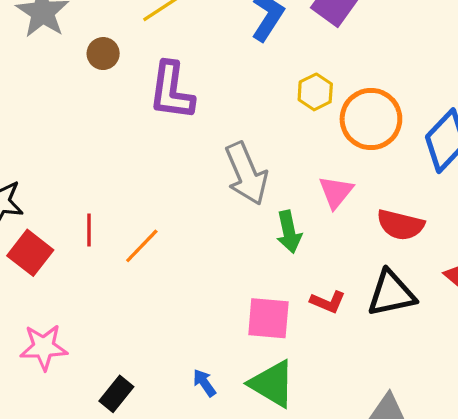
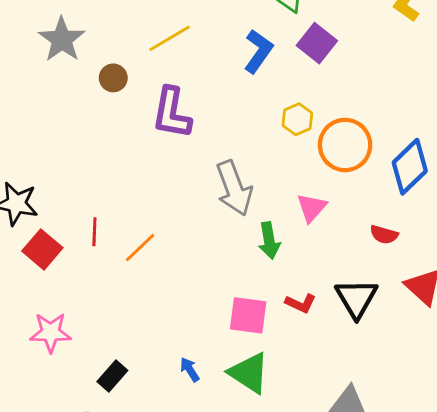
red semicircle: (400, 225) -> (384, 235), moved, size x0.7
black triangle: (391, 293) -> (356, 298), turned -51

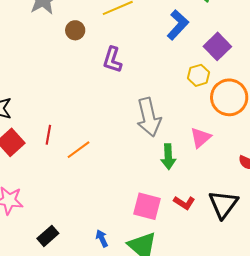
purple square: (317, 43) -> (217, 46), moved
purple L-shape: (172, 113) -> (112, 60), size x0.7

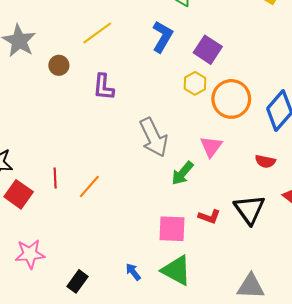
green arrow: (168, 157) -> (182, 173), turned 55

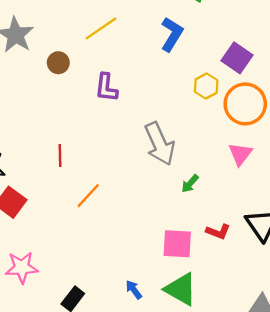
purple square: (208, 50) -> (237, 58), moved
pink triangle: (211, 147) -> (240, 154), moved
green arrow: (182, 173) -> (190, 184), size x0.7
red line: (55, 178) -> (60, 156), moved

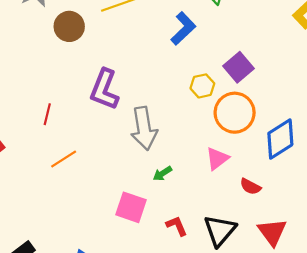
brown circle: (58, 63) -> (69, 26), size x1.4
purple L-shape: (106, 87) -> (104, 89), moved, size x1.4
red L-shape: (218, 232) -> (177, 226), turned -150
pink square: (177, 244) -> (131, 207), moved

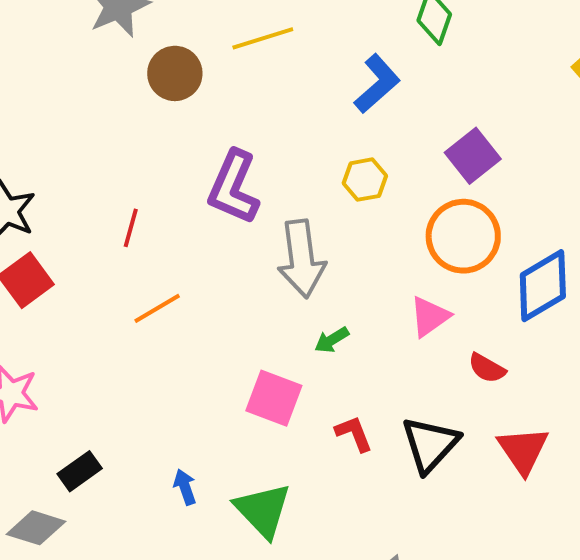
yellow hexagon: (202, 86) -> (365, 180), moved

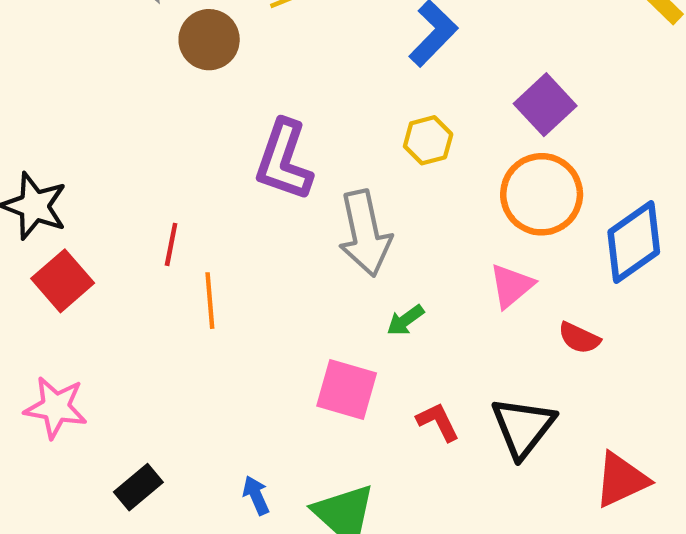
red line: (131, 228) -> (171, 244), moved
orange line: (157, 308) -> (210, 301), turned -60
red triangle: (523, 450) -> (621, 480), moved, turned 44

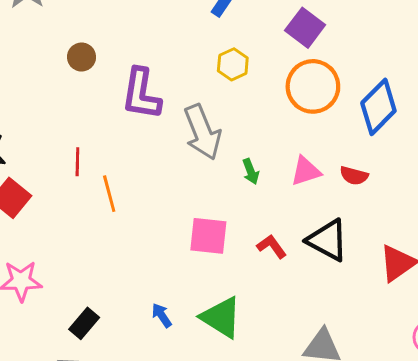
brown circle: (209, 40) -> (82, 57), moved, size x0.7
pink triangle: (511, 286) -> (306, 171), moved, turned 32
green arrow: (405, 320) -> (251, 171), moved, turned -65
black triangle: (523, 427) -> (328, 240), turned -30

